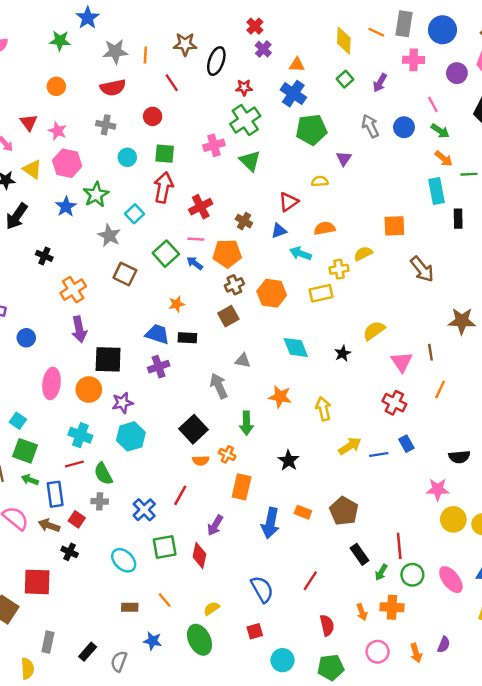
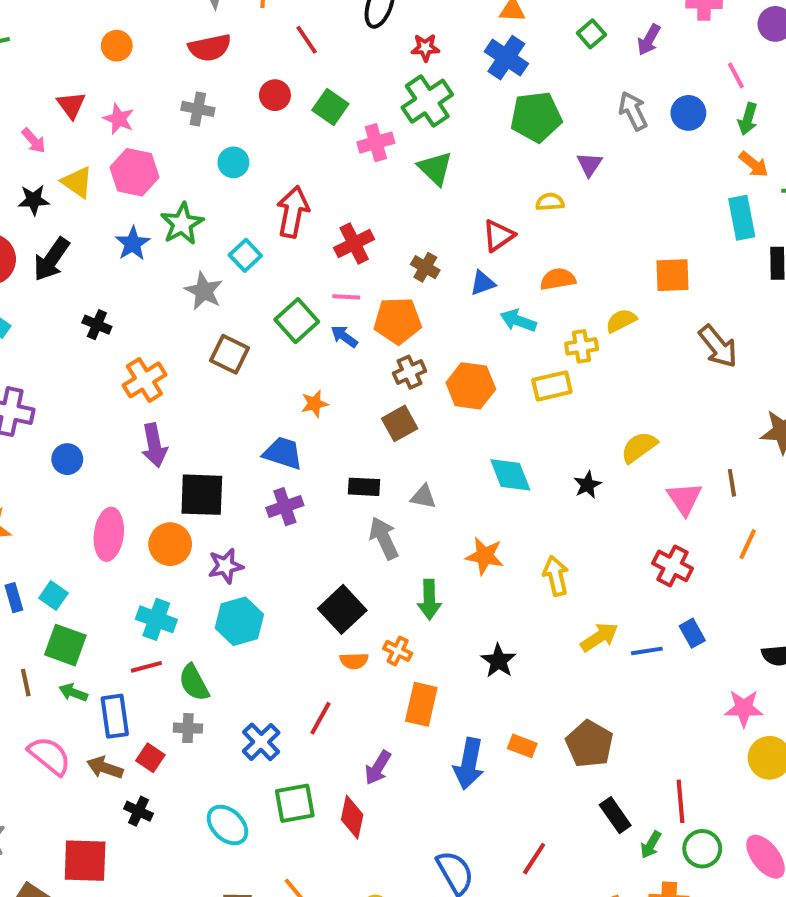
green arrow: (440, 131) -> (748, 119), turned 72
green square: (165, 154) -> (330, 107), moved, turned 30
black rectangle: (187, 338) -> (364, 487), moved

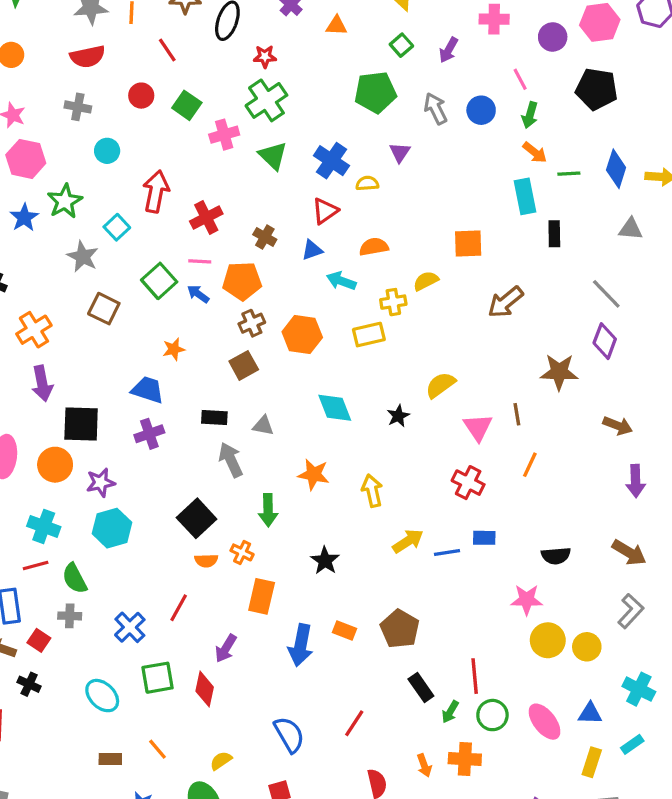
blue cross: (506, 58) -> (331, 161), moved
green pentagon: (536, 117) -> (375, 92), moved
brown arrow: (718, 346) -> (505, 302), turned 90
blue rectangle: (692, 633) -> (484, 538), turned -60

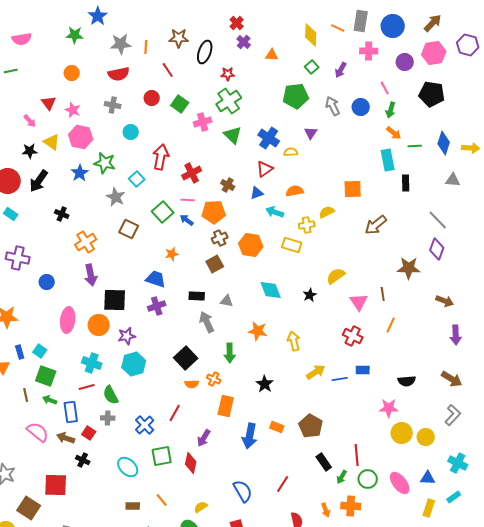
green star: (65, 201) -> (105, 163), turned -30
yellow rectangle: (369, 335) -> (292, 245), turned 30

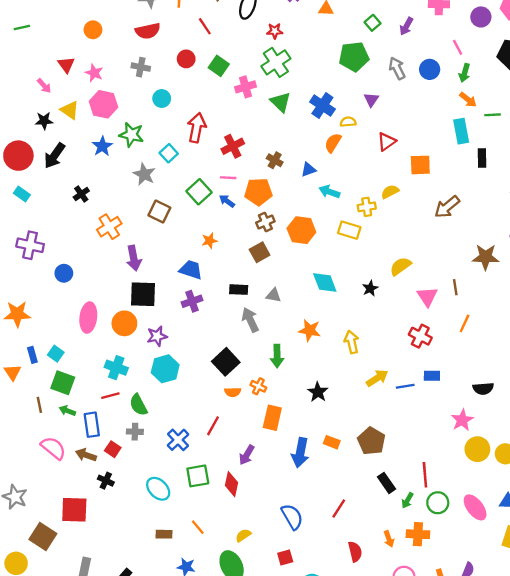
red triangle: (265, 169) -> (387, 142), moved
orange semicircle: (295, 191) -> (333, 143), moved, turned -48
black cross: (62, 214) -> (81, 194), turned 32
purple arrow: (91, 275) -> (134, 258), moved
pink star: (389, 408) -> (462, 420), turned -30

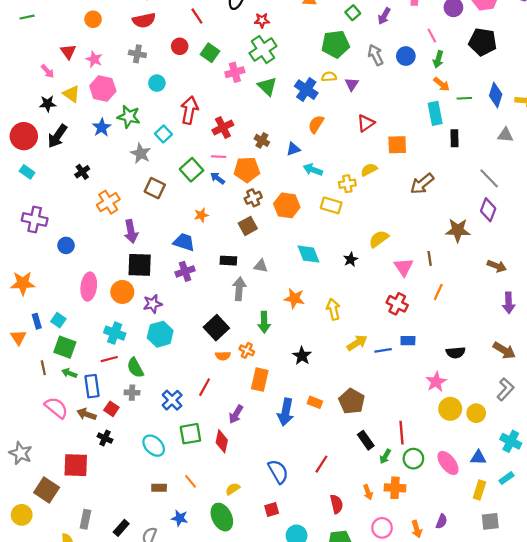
yellow semicircle: (348, 122) -> (329, 77), moved
gray arrow: (250, 320) -> (239, 289), turned 30

